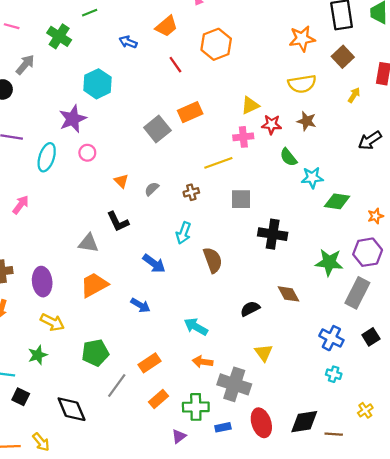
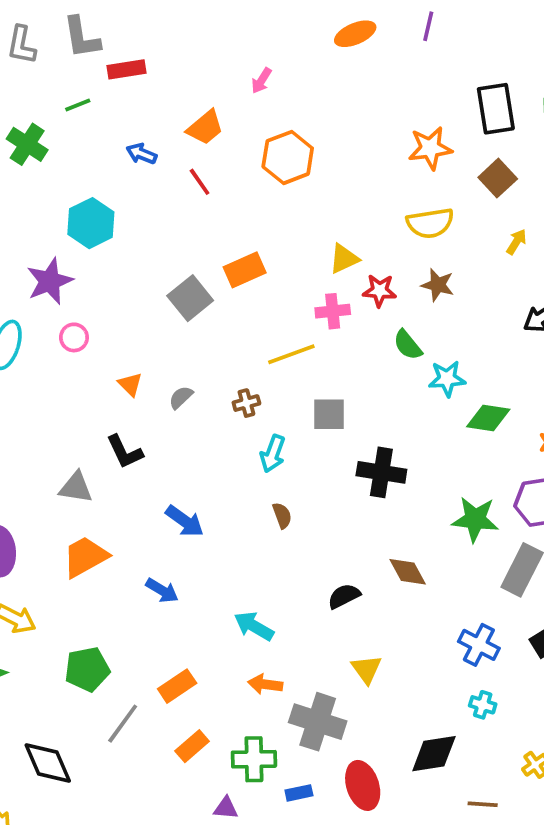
red line: (175, 65) -> (200, 182), moved
cyan arrow: (183, 233) -> (273, 454), moved
brown semicircle: (213, 260) -> (282, 516), size x0.6
black diamond: (304, 422) -> (434, 754), moved
purple triangle: (179, 436) -> (226, 808), turned 42

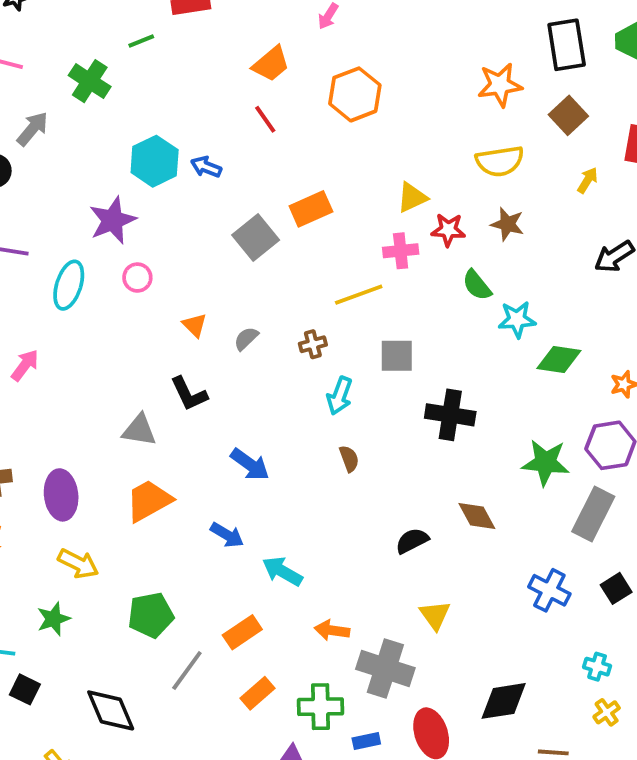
blue arrow: (141, 154) -> (206, 167), moved
cyan arrow: (254, 626) -> (282, 571), moved
cyan cross: (483, 705) -> (597, 667), moved

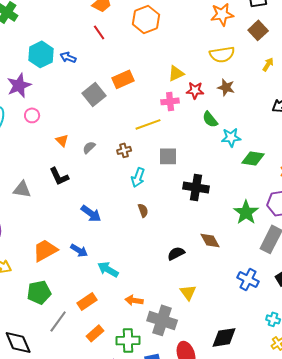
gray triangle: (139, 430) -> (22, 189), moved
green star: (546, 463) -> (246, 212), turned 30
orange trapezoid: (149, 501) -> (45, 250), moved

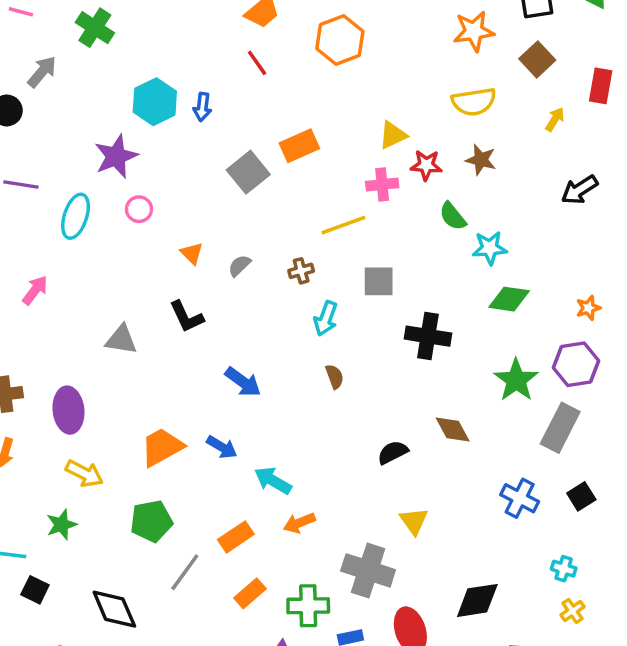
blue arrow: (68, 57) -> (202, 107), turned -105
green diamond: (253, 158) -> (509, 299), moved
orange arrow: (134, 300) -> (299, 523), moved, turned -30

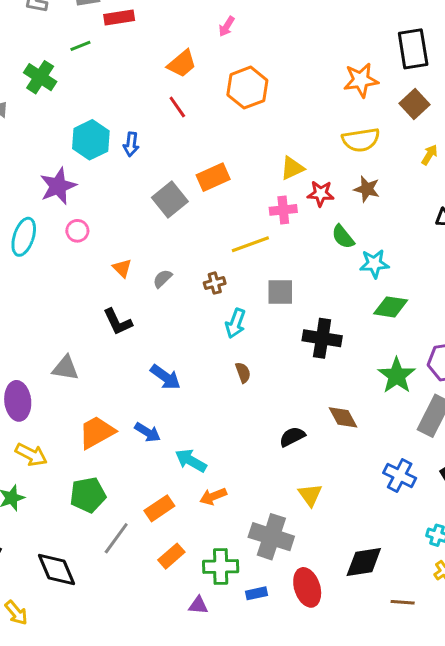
gray triangle: (121, 340) -> (65, 368), moved

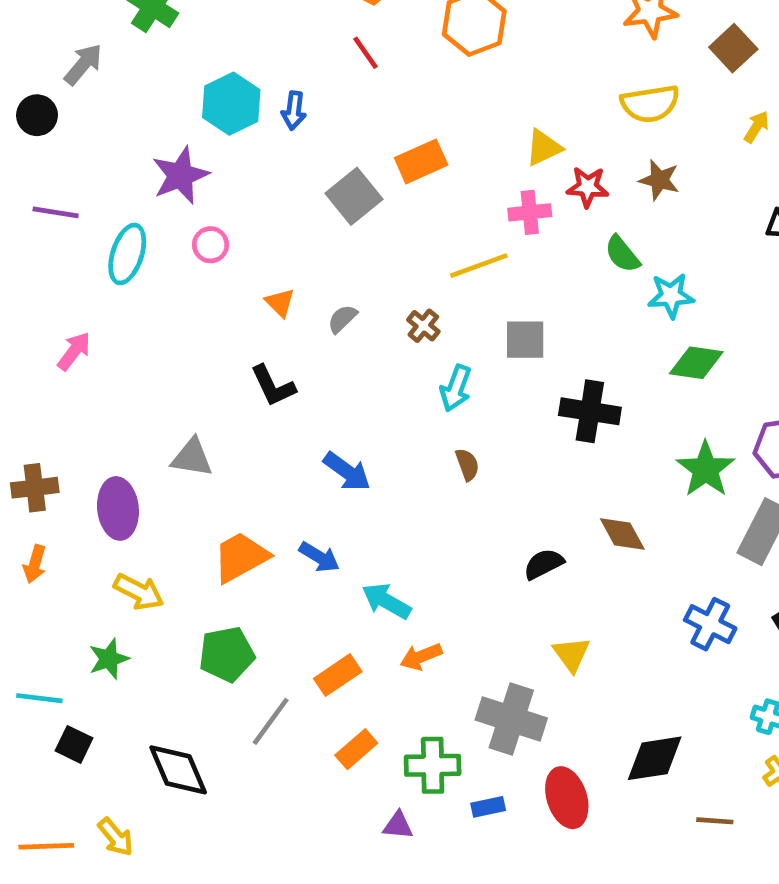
brown cross: (215, 283) -> (423, 326), turned -36

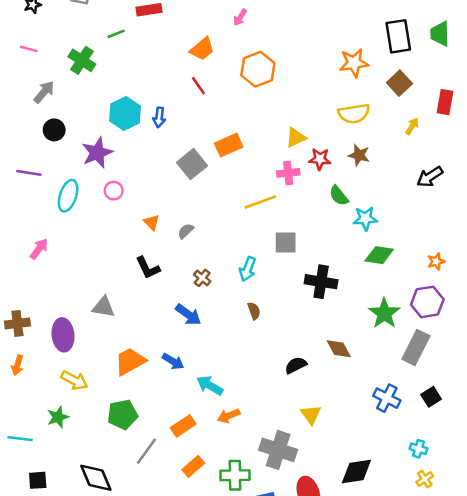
black circle: (37, 115) -> (54, 130), moved
brown cross: (423, 326) -> (202, 278), moved
black square: (74, 744) -> (38, 480), moved, turned -30

